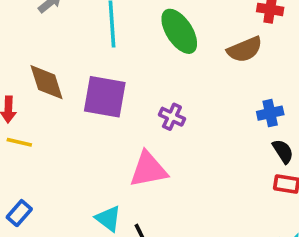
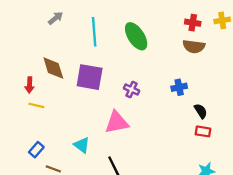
brown semicircle: (245, 49) -> (194, 46), moved, turned 30
blue cross: (270, 113) -> (179, 87), moved
cyan triangle: (108, 219) -> (82, 145), moved

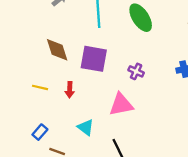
red arrow: (30, 85) -> (70, 90), moved

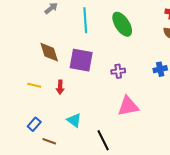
purple cross: (136, 71) -> (118, 71), turned -32
pink triangle: (121, 105) -> (128, 106), moved

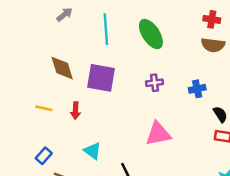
purple cross: (118, 71) -> (155, 83), moved

